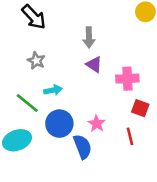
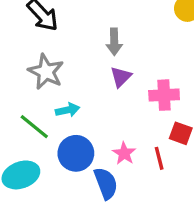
gray star: (36, 61) -> (46, 72), size x1.5
purple triangle: (94, 64) -> (121, 77), turned 42
red line: (130, 136) -> (159, 158), moved

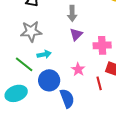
gray star: (46, 72) -> (31, 31), turned -30
pink star: (124, 153) -> (78, 69), moved

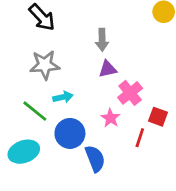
purple triangle: (76, 34) -> (108, 69), turned 32
pink cross: (102, 45) -> (130, 93), moved, turned -36
red line: (99, 83) -> (140, 138), turned 32

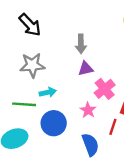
green line: (35, 111) -> (24, 104), turned -35
blue semicircle: (95, 159) -> (90, 145), moved

